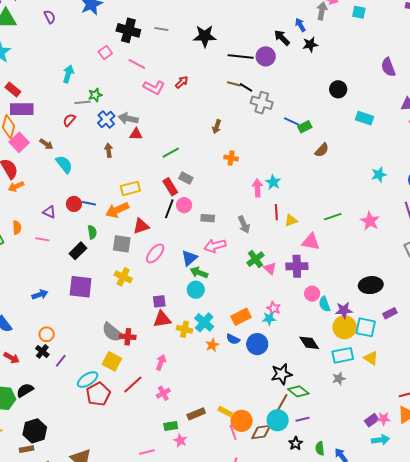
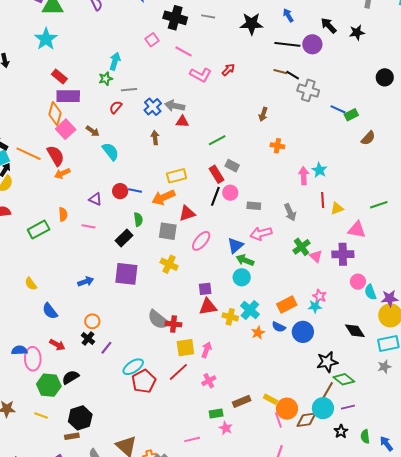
blue arrow: (300, 25) -> (288, 15), moved
green star: (95, 95) -> (106, 79), moved
yellow square: (112, 361) -> (185, 348), moved, turned -36

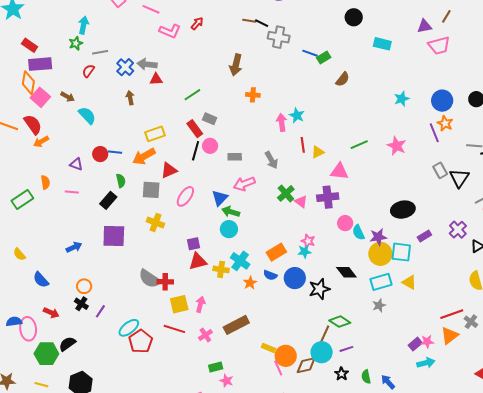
brown arrow: (263, 114) -> (236, 65), size x1.5
black star: (327, 362) -> (319, 289), moved
red line: (178, 372) -> (174, 329), turned 65
brown rectangle: (242, 401) -> (236, 325), moved, size x1.4

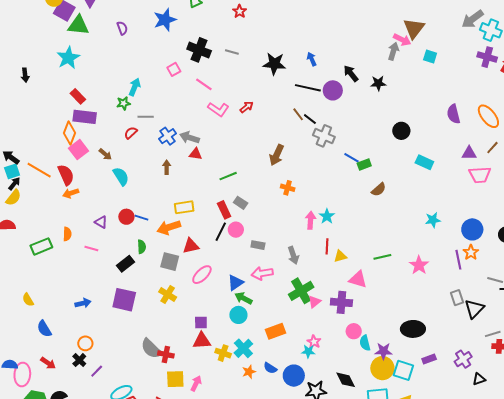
brown line: (249, 21) -> (298, 114), turned 32
green cross: (286, 193) -> (301, 291), size x1.4
pink triangle: (301, 202) -> (314, 302), turned 32
orange rectangle: (276, 252) -> (276, 331), moved

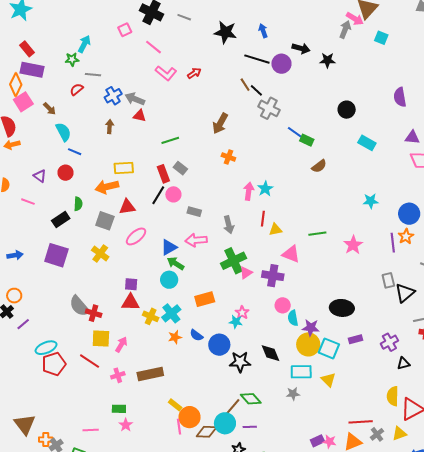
black arrow: (351, 74) -> (301, 48), turned 138
green rectangle: (364, 165) -> (307, 140), turned 40
blue line: (141, 218) -> (75, 152), moved

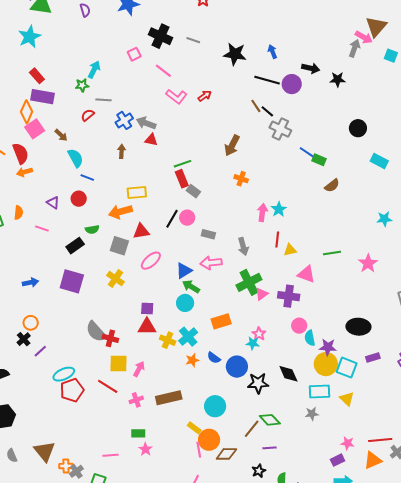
red rectangle: (163, 174) -> (182, 179), moved
green semicircle: (78, 204) -> (92, 229), turned 80
cyan circle: (225, 423) -> (215, 406), moved
pink star: (329, 442) -> (348, 443), moved

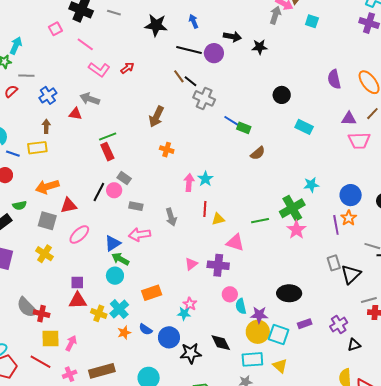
gray arrow: (146, 123) -> (90, 99), moved
gray rectangle: (193, 191) -> (124, 178), moved
yellow rectangle: (137, 192) -> (37, 148), moved
green cross: (249, 282) -> (292, 208), moved

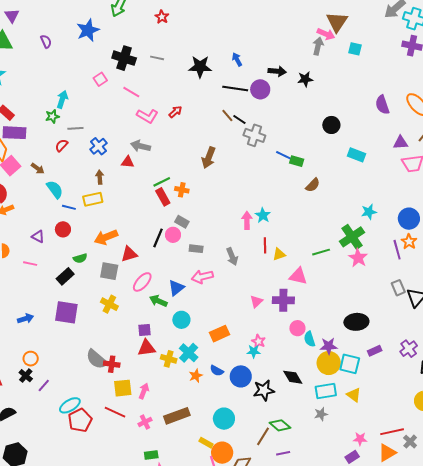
orange cross: (167, 150) -> (182, 190), moved
green arrow: (120, 259) -> (158, 301), moved

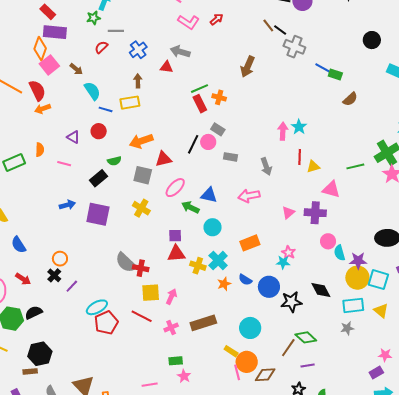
pink arrow: (202, 277) -> (249, 196), moved
blue triangle: (176, 288) -> (209, 195), turned 48
blue arrow: (25, 319) -> (67, 205), moved

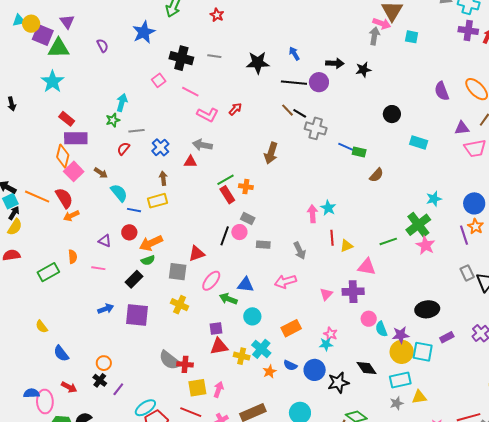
orange arrow: (141, 141) -> (151, 243), moved
yellow triangle: (381, 311) -> (419, 397), moved, turned -42

